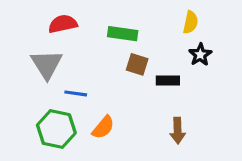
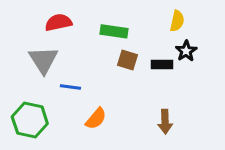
black rectangle: (168, 80) -> (162, 64), moved
green hexagon: (56, 129) -> (30, 120), moved

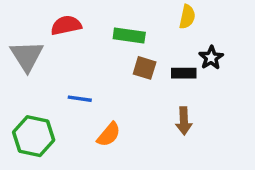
yellow semicircle: (177, 21) -> (187, 17), moved
gray triangle: (43, 60) -> (27, 56), moved
brown arrow: (165, 122) -> (184, 121), moved

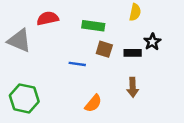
gray triangle: (27, 56) -> (19, 41), turned -35
blue line: (80, 99) -> (77, 64), moved
orange semicircle: (109, 134) -> (93, 103), moved

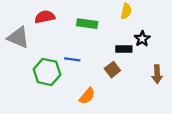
brown square: (104, 49) -> (112, 70), moved, turned 35
brown arrow: (133, 87) -> (157, 74), moved
green hexagon: (24, 98) -> (47, 72), moved

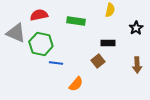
black star: (142, 39) -> (136, 28), moved
blue line: (72, 59) -> (56, 63), moved
green hexagon: (47, 72) -> (41, 44), moved

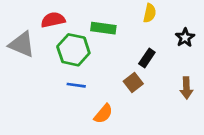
black rectangle: (108, 43) -> (147, 58), turned -56
green hexagon: (41, 44) -> (73, 50), moved

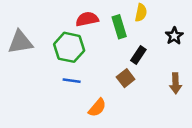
red semicircle: (53, 20) -> (87, 19), moved
green rectangle: (103, 28) -> (119, 27), moved, turned 65
gray triangle: (22, 44) -> (20, 42), turned -32

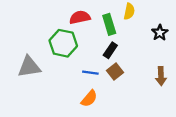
gray triangle: (20, 42) -> (29, 67), moved
black rectangle: (138, 55) -> (110, 50), moved
blue line: (72, 81) -> (90, 73), moved

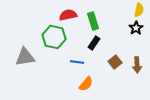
yellow semicircle: (129, 11) -> (139, 10), moved
brown square: (115, 71) -> (115, 62), moved
orange semicircle: (89, 99) -> (86, 84), moved

